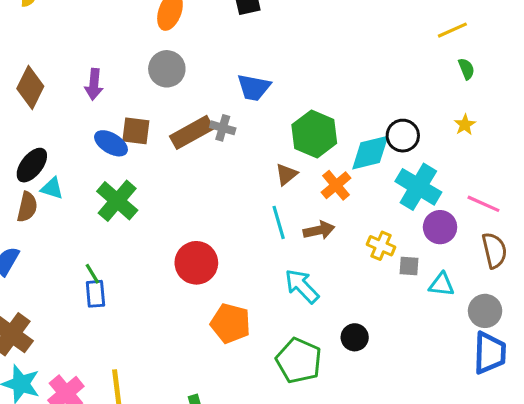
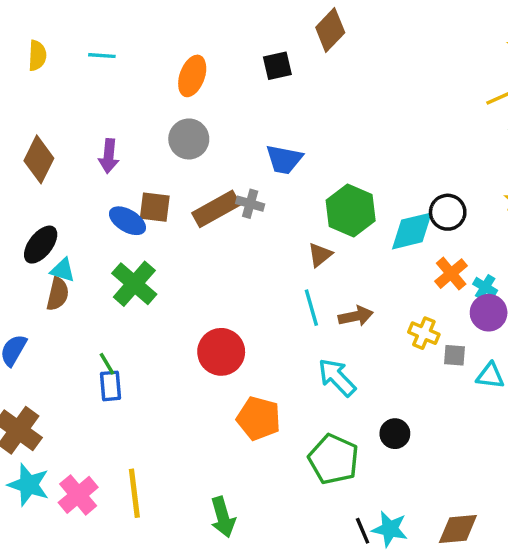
orange cross: (336, 185) -> (451, 274), moved
cyan cross: (418, 187) -> (485, 287), moved, size x0.5
brown semicircle: (27, 207) -> (58, 294), moved

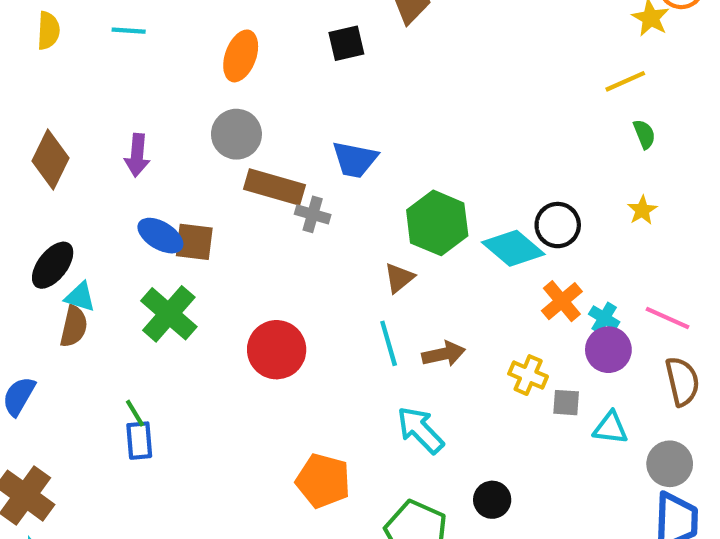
brown square: (155, 207) -> (194, 242), moved
brown rectangle: (216, 209) -> (274, 187), moved, turned 45
cyan diamond: (412, 231) -> (513, 248), turned 54
red circle: (221, 352) -> (277, 350), moved

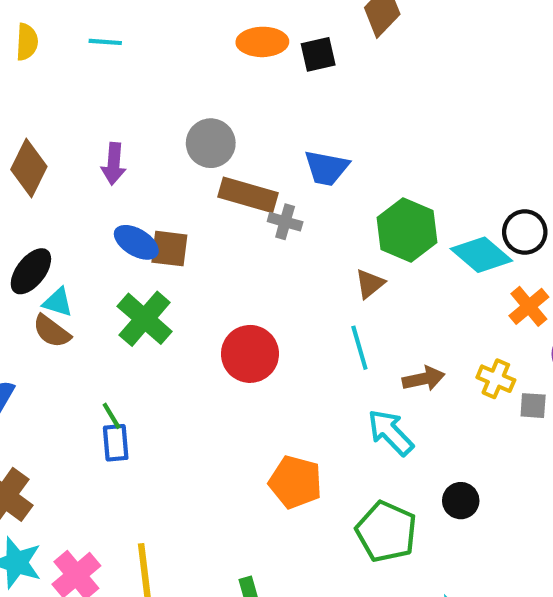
orange ellipse: (241, 56) -> (262, 42), moved, turned 69
brown semicircle: (74, 326) -> (52, 331), turned 114
brown arrow: (444, 354) -> (424, 379), moved

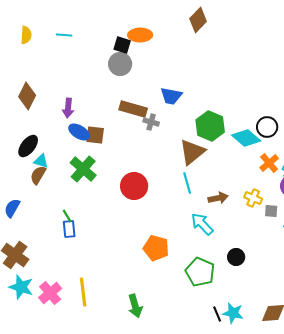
black square: (318, 54) -> (122, 45), moved, turned 30
gray circle: (211, 143) -> (120, 64), moved
purple arrow: (114, 164) -> (68, 108), moved
brown triangle: (370, 284) -> (192, 152), size x1.8
brown semicircle: (52, 331) -> (38, 175), turned 84

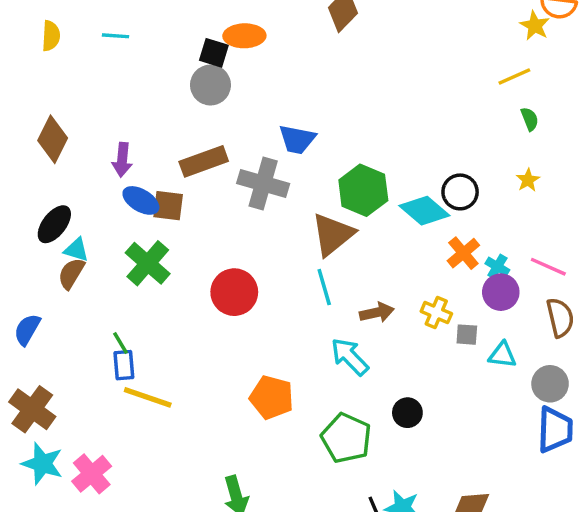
brown rectangle: (133, 109) -> (204, 161), moved, turned -36
gray cross: (151, 122) -> (263, 183), size x1.8
yellow line: (83, 292) -> (148, 397), moved, turned -64

